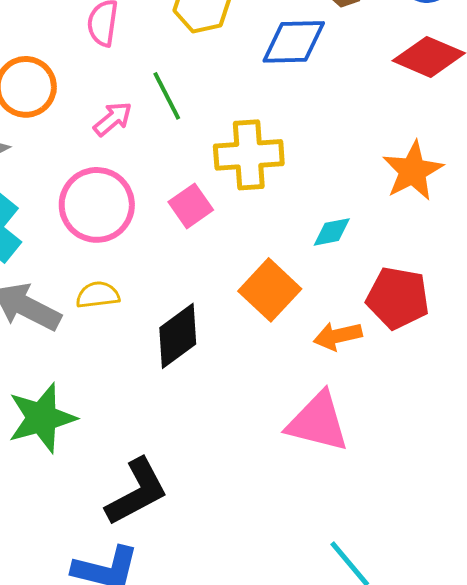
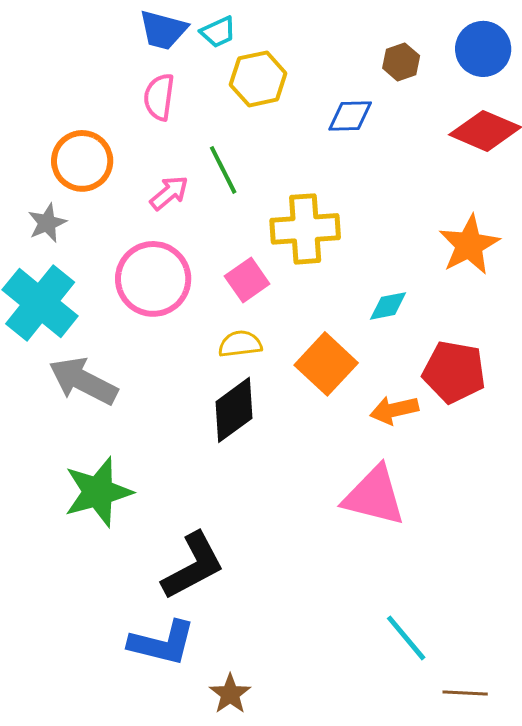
blue diamond: (294, 42) -> (350, 116), size x0.7
yellow semicircle: (98, 295) -> (240, 344), moved

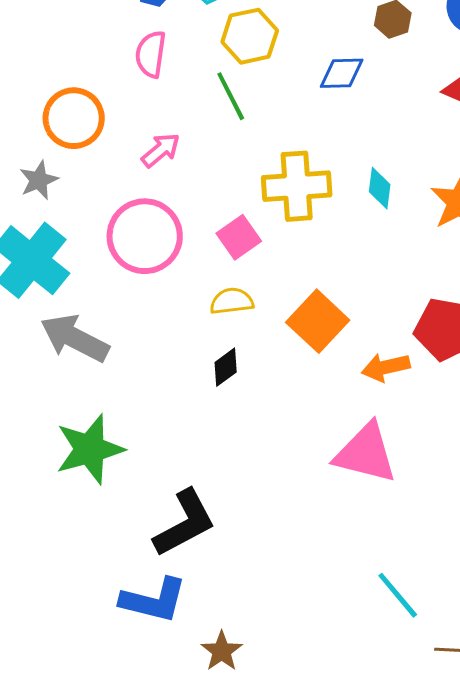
green line: (223, 170) -> (231, 96), moved
cyan diamond: (388, 306) -> (380, 188), moved, turned -72
black diamond: (234, 410) -> (226, 367), size x0.6

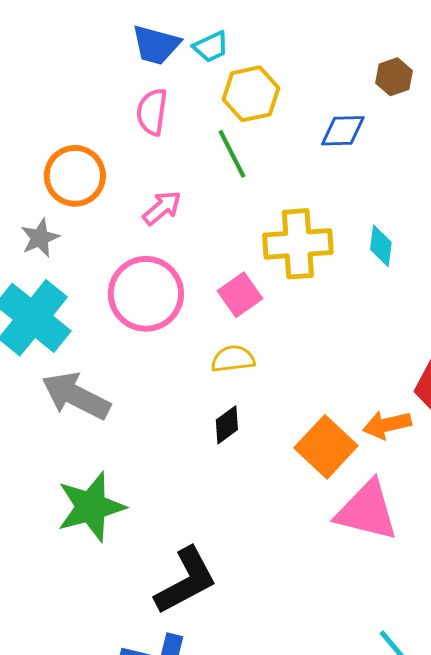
orange square: (318, 321) -> (326, 447), moved

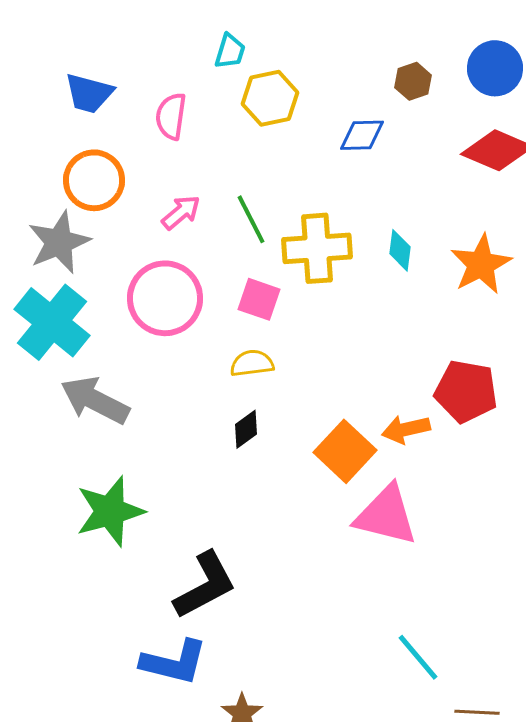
blue trapezoid: (156, 45) -> (89, 93), moved
cyan trapezoid: (211, 47) -> (230, 51), turned -48
green line: (232, 154) -> (251, 219), moved
gray star: (40, 238) -> (59, 242), size x1.6
pink square: (240, 295) -> (259, 299), turned -36

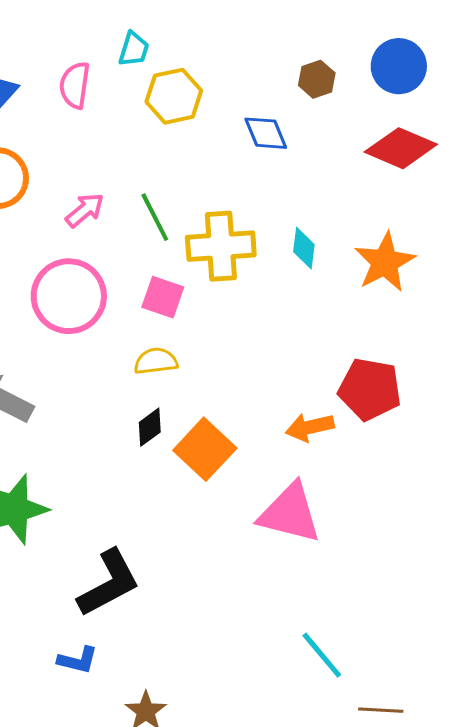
pink semicircle: (171, 116) -> (75, 85), moved
blue diamond: (362, 135) -> (266, 133), turned 69
orange square: (345, 451) -> (205, 449), moved
blue L-shape: (174, 662) -> (78, 660), size x0.6

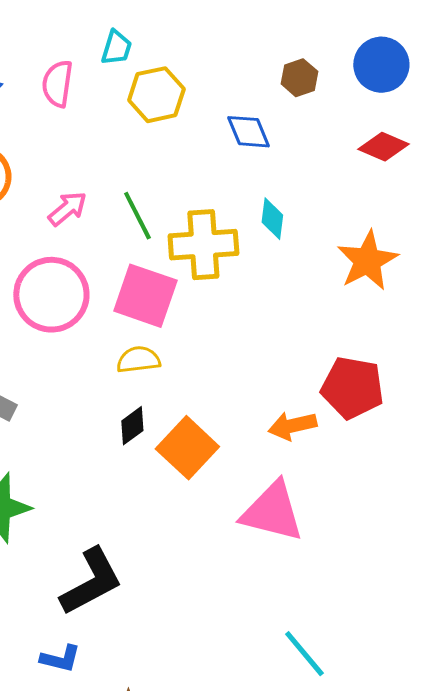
red diamond: (401, 148) -> (383, 147), size x0.7
cyan diamond: (304, 248) -> (272, 219), moved
pink square: (163, 297) -> (145, 296), size x1.5

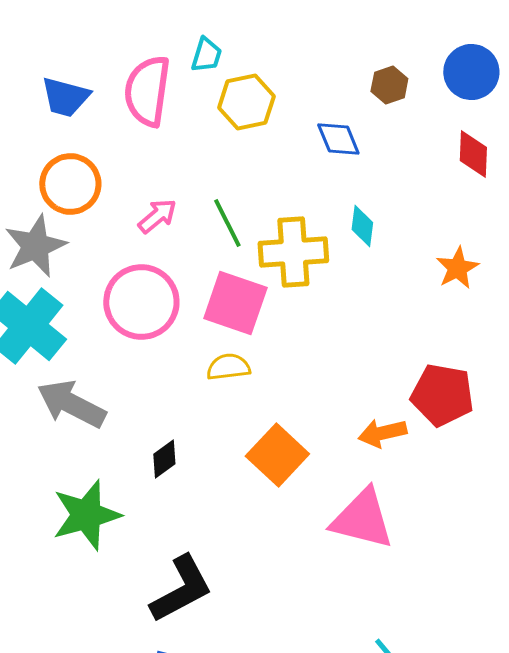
pink semicircle: (57, 84) -> (147, 91), size x1.5
red diamond: (383, 147) -> (473, 154), turned 69
orange star: (367, 261) -> (457, 268), size x0.7
black diamond: (132, 426) -> (164, 459), moved

